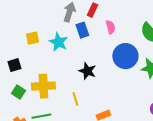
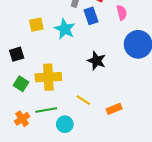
yellow line: (75, 99) -> (83, 100), moved, turned -40

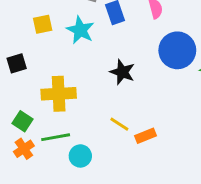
green square: (21, 84) -> (22, 121), moved
yellow line: (83, 100) -> (119, 124), moved

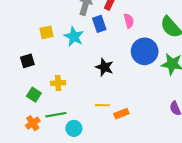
yellow cross: (59, 94) -> (58, 83), size x0.6
green square: (22, 121) -> (34, 95), moved
yellow line: (119, 124) -> (102, 105), turned -32

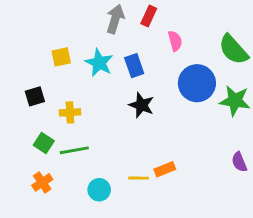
blue rectangle: (99, 24) -> (134, 66), moved
yellow cross: (58, 83) -> (70, 112), moved
yellow line: (102, 105) -> (139, 178), moved
green line: (56, 115) -> (74, 150), moved

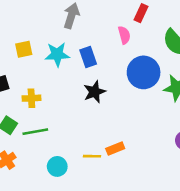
red rectangle: (149, 16) -> (141, 13), moved
cyan star: (99, 63) -> (57, 54), turned -30
black star: (141, 105) -> (95, 92), turned 30

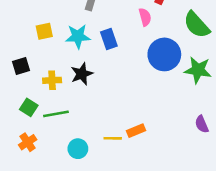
black star: (95, 92) -> (82, 74), moved

